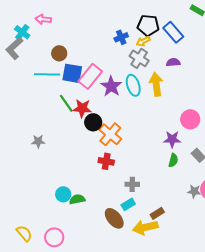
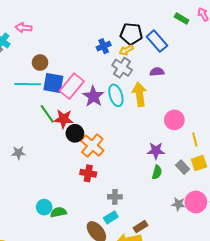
pink circle: (190, 119) -> (174, 120), moved

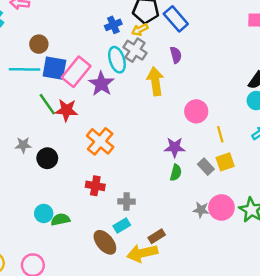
purple semicircle: (157, 72) -> (176, 55), turned 80
cyan ellipse: (116, 95) -> (117, 60), moved
black circle: (75, 133) -> (47, 158), moved
gray star: (19, 153) -> (23, 145), moved
red cross: (88, 173) -> (95, 186), moved

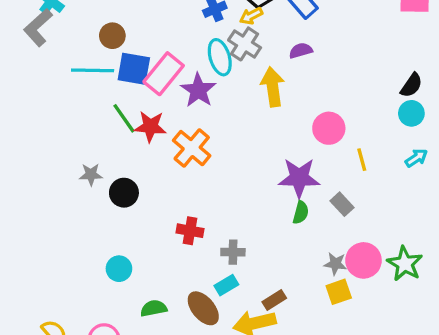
purple semicircle: (176, 55) -> (301, 51), turned -91
orange cross: (100, 141) -> (192, 148), moved
purple star: (175, 147) -> (299, 178), size x1.4
yellow square: (225, 162) -> (339, 292), moved
green semicircle: (60, 219) -> (154, 308), moved

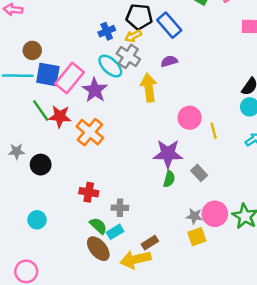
cyan ellipse: (220, 57) -> (110, 66), turned -30
yellow line: (362, 160) -> (214, 131), moved
green semicircle: (154, 308) -> (98, 226), moved, turned 54

